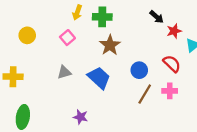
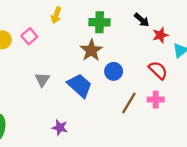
green cross: (102, 17) -> (100, 22), moved
pink square: (67, 38) -> (29, 36), moved
blue circle: (139, 70) -> (114, 71), moved
gray triangle: (64, 72) -> (42, 80), turned -40

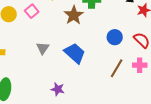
brown star: (91, 50) -> (74, 15), moved
blue circle: (114, 71) -> (115, 37), moved

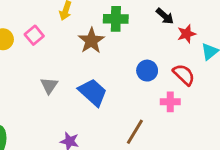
pink cross: (140, 65) -> (170, 102), moved
brown line: (117, 68) -> (135, 132), moved

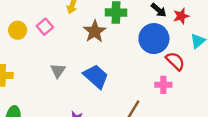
red star: (187, 34) -> (181, 16), moved
blue circle: (147, 71) -> (154, 39), moved, size x1.6

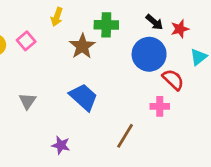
gray triangle: (58, 71) -> (27, 101), moved

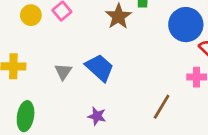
blue trapezoid: (84, 97) -> (100, 68), moved

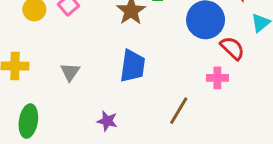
blue trapezoid: (100, 68) -> (133, 66), moved, turned 56

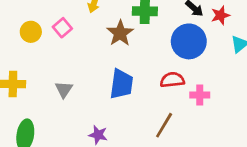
red semicircle: (232, 48) -> (172, 80), moved, turned -50

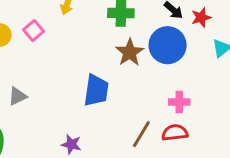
brown star: (120, 33) -> (130, 52), moved
red semicircle: (172, 80) -> (175, 133), moved
gray triangle: (64, 89) -> (17, 96), moved, turned 30

